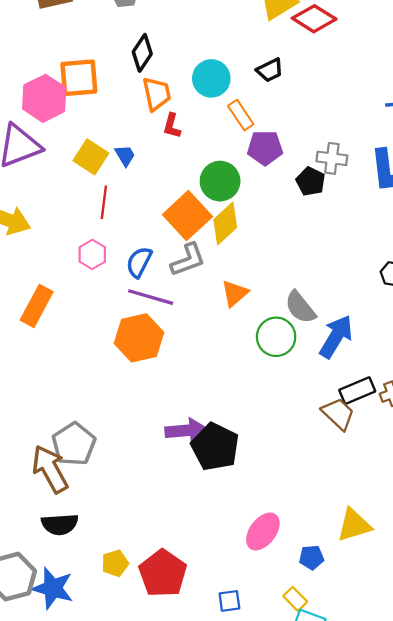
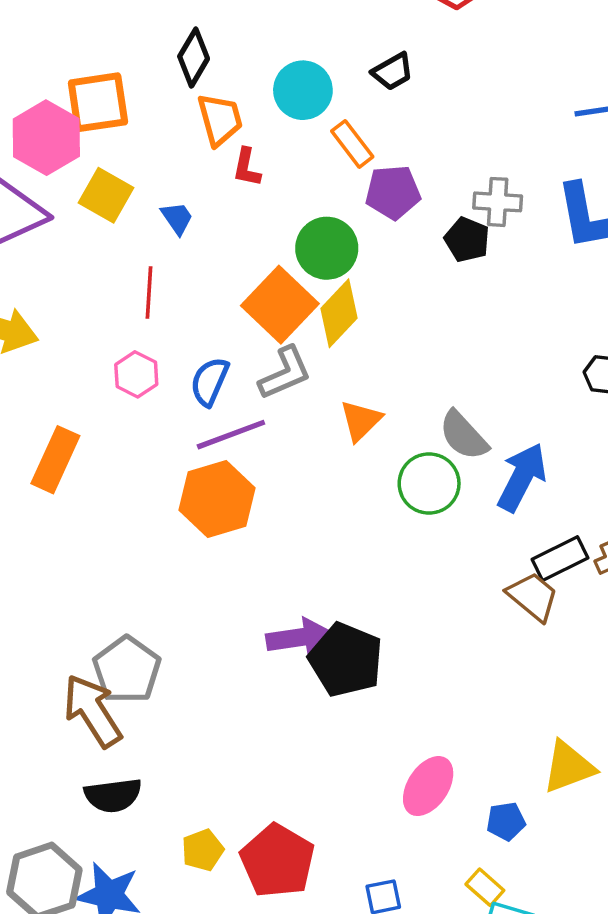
yellow square: (91, 157) -> (106, 195), moved
purple line: (151, 297) -> (231, 435), turned -33

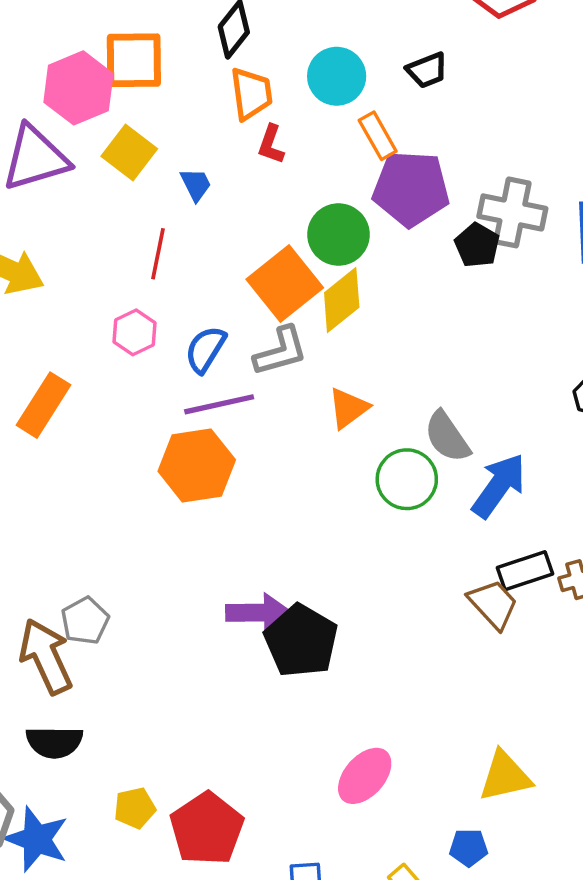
purple pentagon: (393, 192) -> (411, 189), size x1.4
gray cross: (498, 202) -> (512, 212), size x1.4
gray pentagon: (127, 670) -> (85, 621), size x0.7
blue pentagon: (506, 821) -> (469, 847), moved

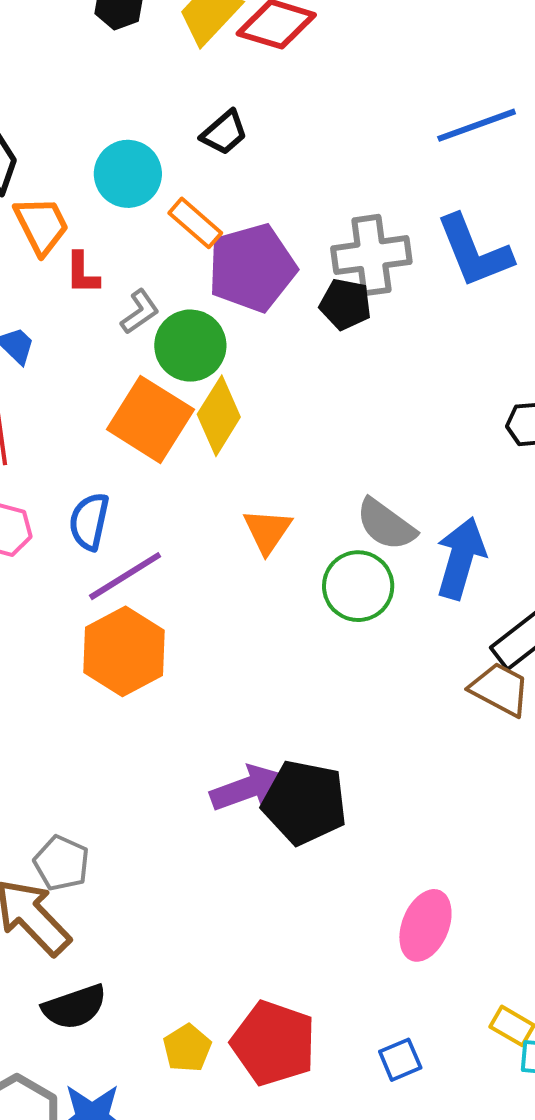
gray L-shape: (281, 351) -> (140, 312), moved, size x0.7

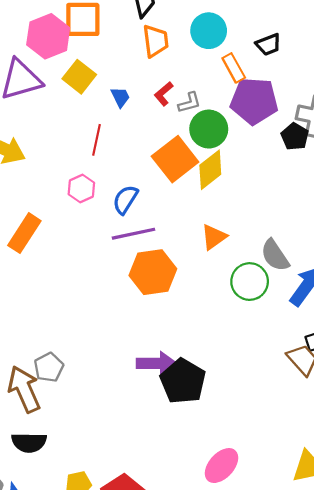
black trapezoid: (224, 133) -> (268, 45), moved
red L-shape: (82, 273) -> (164, 94), moved, turned 30
orange hexagon: (124, 651) -> (153, 272), moved

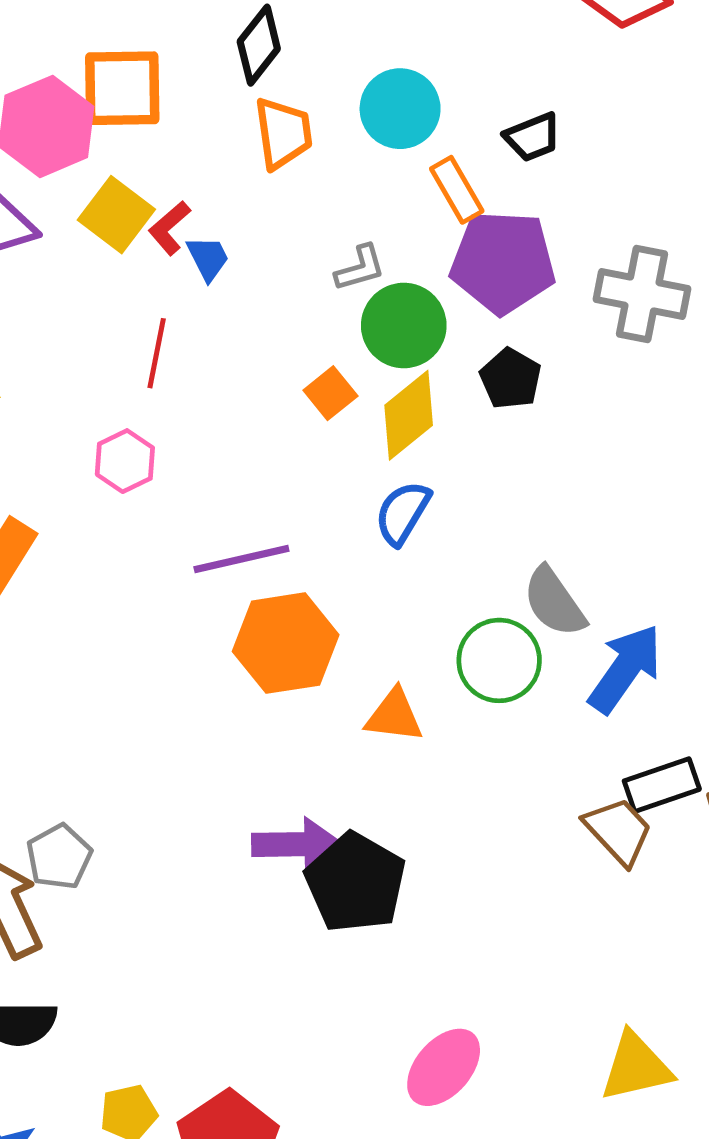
red L-shape: (164, 94) -> (169, 228), moved
black pentagon: (295, 137) -> (511, 379), moved
orange square: (175, 159) -> (330, 393), size x0.5
blue semicircle: (125, 200) -> (403, 513), moved
orange triangle: (214, 237) -> (394, 716), moved, turned 44

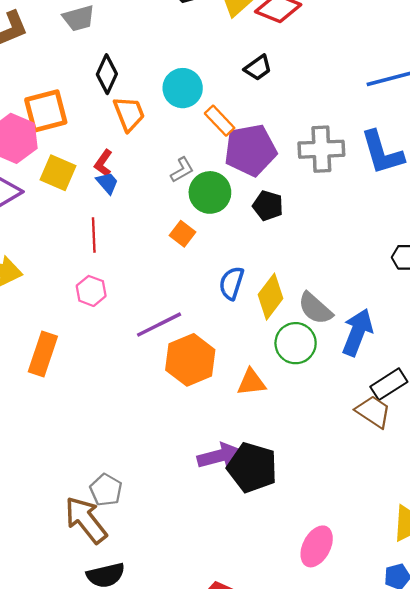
black trapezoid: (532, 137) -> (258, 68), moved
red L-shape: (169, 228) -> (103, 163), moved
yellow diamond: (409, 415) -> (270, 297), moved

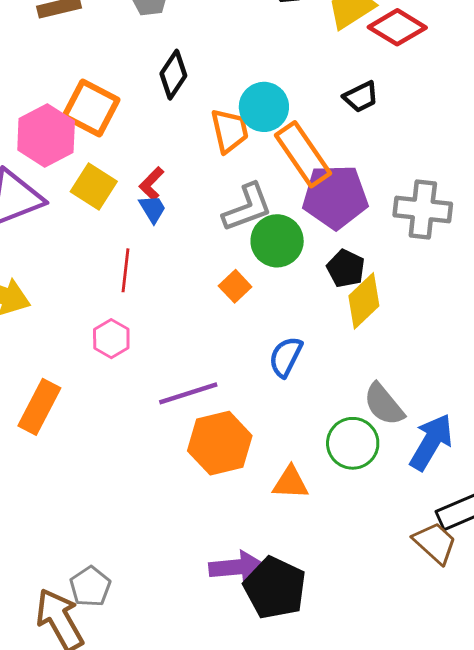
orange square: (46, 111) -> (91, 108), turned 33
orange trapezoid: (129, 114) -> (230, 131), moved
orange rectangle: (220, 121) -> (303, 154), size x1.6
gray L-shape: (182, 170) -> (247, 207), size x1.6
yellow diamond: (270, 297) -> (364, 301), moved

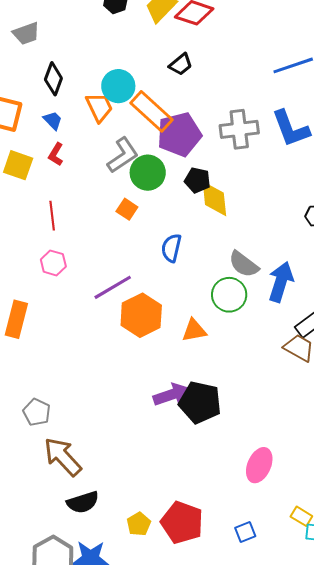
blue trapezoid: (153, 209) -> (53, 120), moved
yellow diamond: (364, 301) -> (214, 199), turned -39
gray pentagon: (90, 587) -> (37, 412), moved

